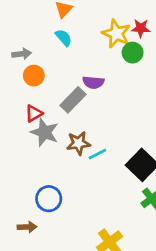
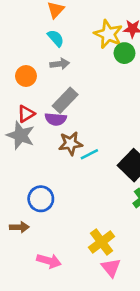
gray arrow: (22, 54) -> (60, 64), moved
purple semicircle: (93, 82) -> (56, 119), moved
gray star: (45, 132) -> (21, 135), moved

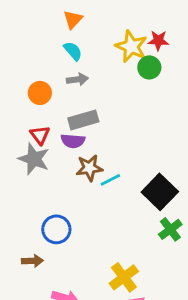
gray rectangle: (65, 100) -> (83, 120), turned 30
red triangle: (26, 114) -> (40, 135), turned -36

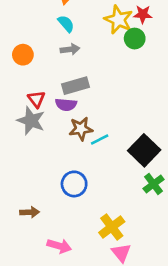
orange circle: (40, 93) -> (23, 55), moved
blue circle: (56, 229) -> (74, 184), moved

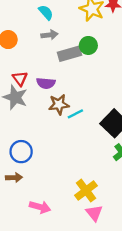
green circle: (135, 39) -> (88, 45), moved
gray rectangle: (75, 86) -> (69, 54), moved
blue circle: (74, 184) -> (21, 152), moved

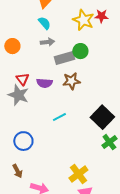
brown star: (59, 104) -> (71, 81), moved
cyan line: (75, 114) -> (59, 117), moved
brown arrow: (14, 178) -> (17, 171), moved, turned 64

